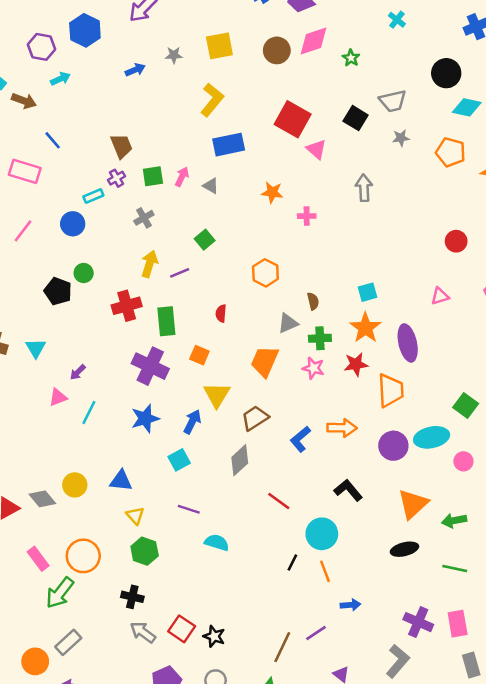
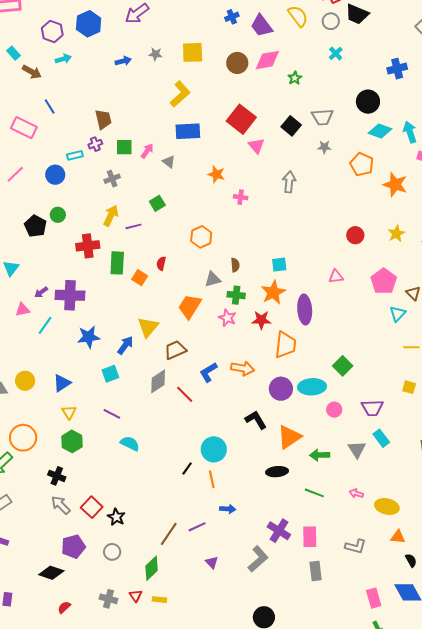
orange square: (199, 355) -> (140, 278), moved
purple cross: (150, 366) -> (70, 295), moved, turned -32
blue triangle: (121, 481) -> (62, 383), turned -48
black L-shape: (348, 490) -> (256, 420), moved
red line: (279, 501) -> (185, 394), moved

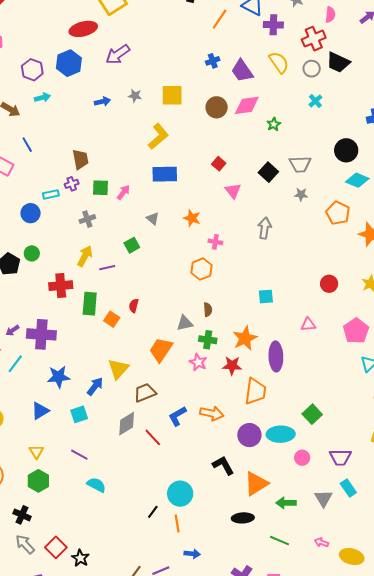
red square: (241, 119) -> (219, 164), size x0.5
gray triangle: (169, 162) -> (153, 218), moved
orange hexagon: (201, 237) -> (201, 269), moved
cyan square: (279, 265) -> (266, 297), moved
blue triangle: (62, 383) -> (40, 411), moved

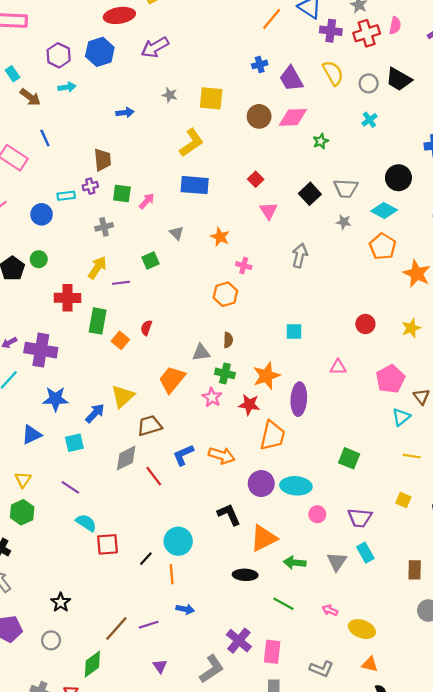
red cross: (314, 39) -> (367, 33), moved
blue arrow: (102, 102) -> (125, 113), moved
cyan diamond: (357, 180) -> (384, 210), moved
green square: (312, 414) -> (349, 458), moved, turned -30
red square: (56, 547) -> (107, 544), moved, turned 35

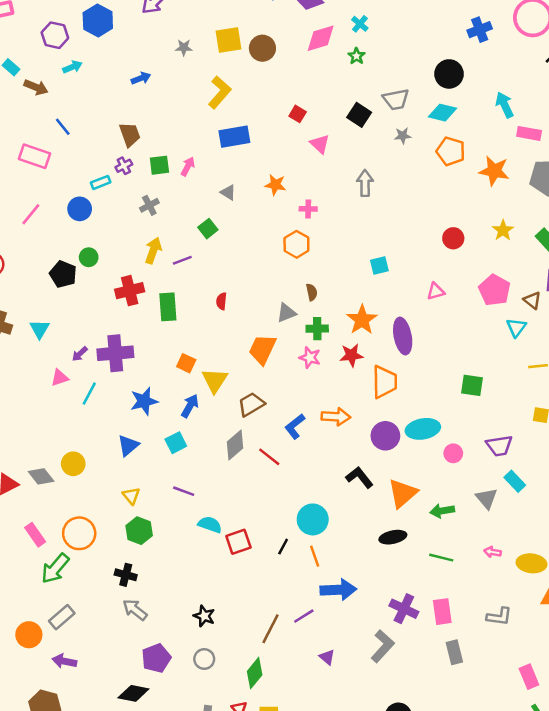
brown circle: (259, 116) -> (262, 48), moved
cyan cross: (369, 120) -> (360, 24), moved
orange square: (120, 340) -> (186, 363), moved
blue arrow: (185, 609) -> (338, 590), size x1.8

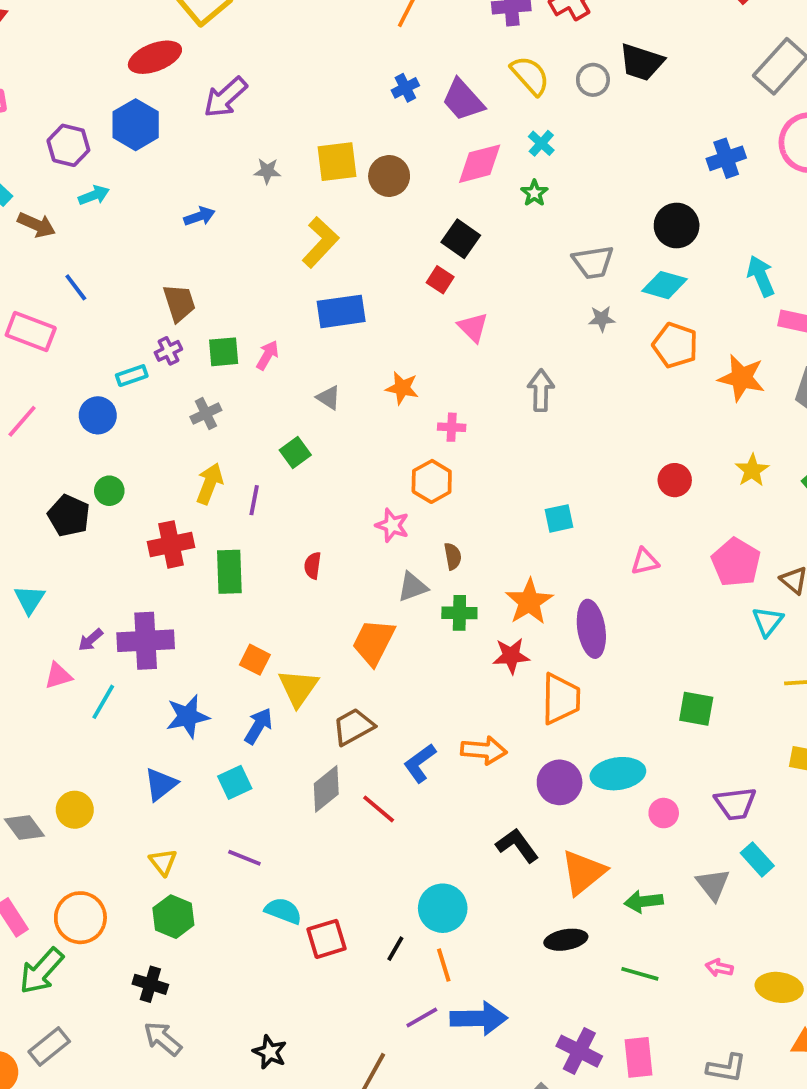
black square: (359, 115) -> (461, 239), moved
purple line: (182, 260) -> (254, 500), turned -60
pink star: (310, 357) -> (392, 525), moved
purple line: (304, 616) -> (422, 1018), moved

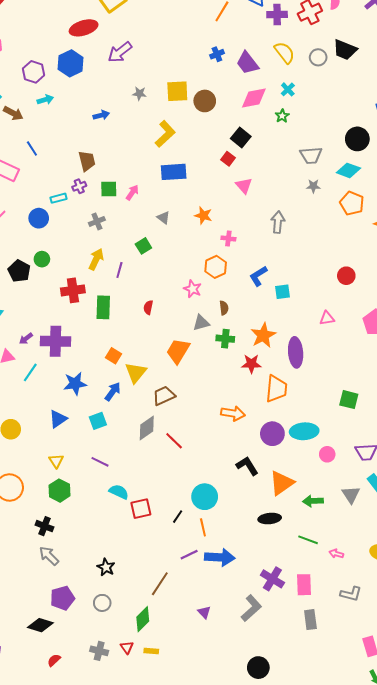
blue L-shape: (420, 763) -> (258, 276), moved
pink arrow: (719, 968) -> (336, 554), moved

